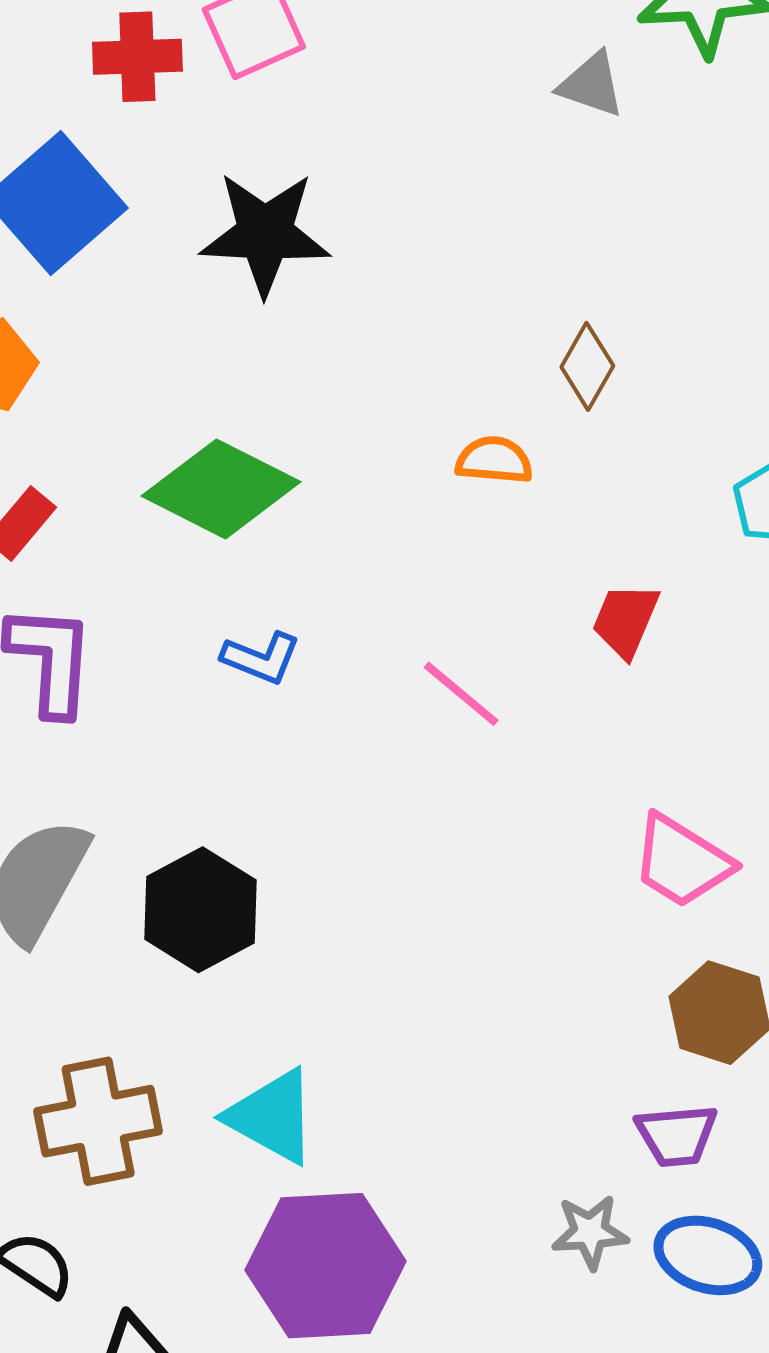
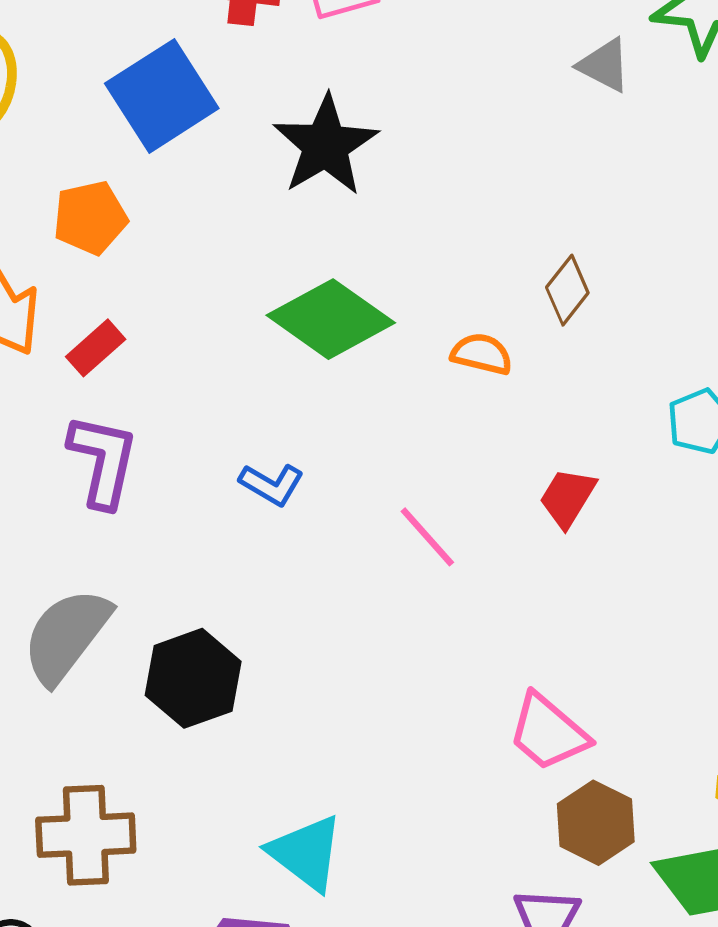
black star: (265, 234) -> (325, 145), turned 30
green diamond: (221, 489) -> (331, 319), moved
pink trapezoid: (682, 861) -> (548, 732), moved
cyan triangle: (272, 1117) -> (306, 853), moved

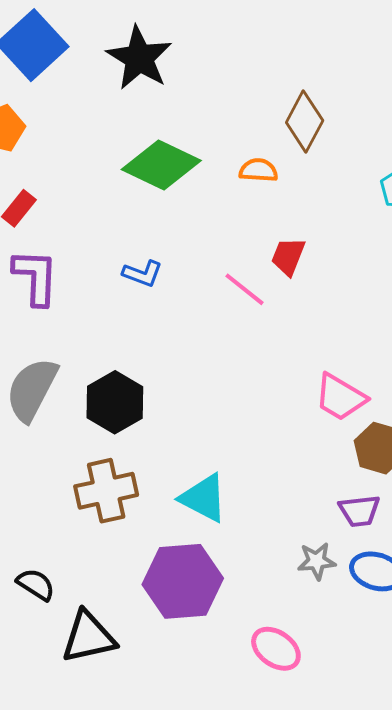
brown diamond: (567, 290) -> (305, 122), size x1.4
red trapezoid: (567, 498) -> (288, 256), moved
brown cross: (86, 835) -> (106, 491), moved

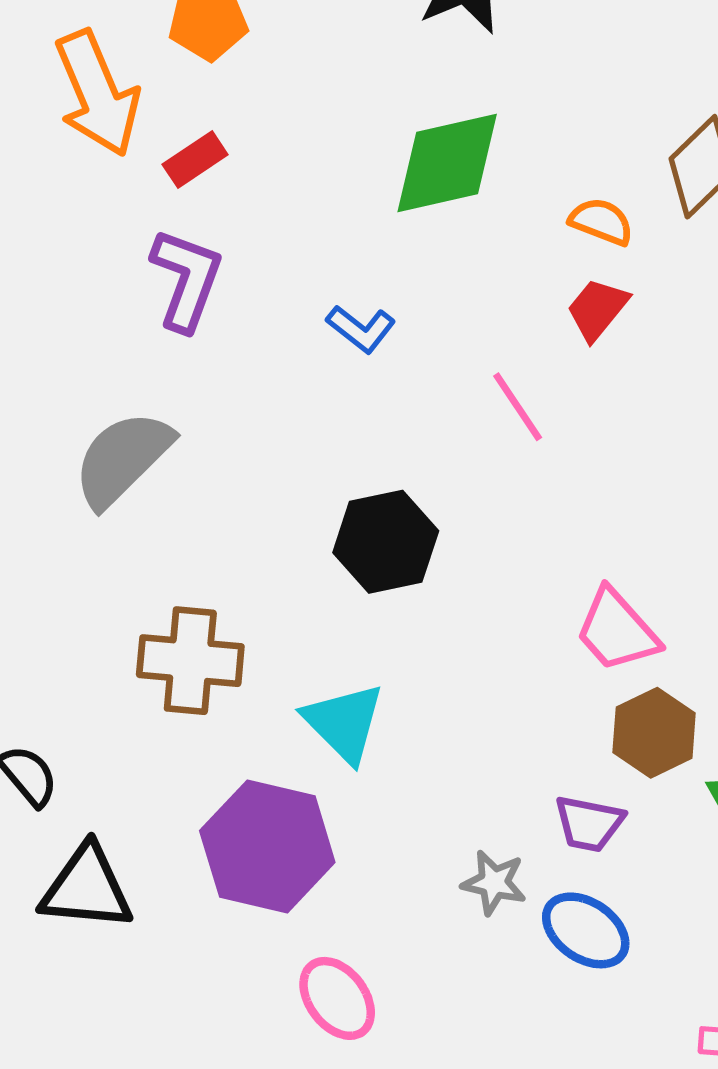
green diamond: (161, 165) -> (447, 163), turned -56
red trapezoid: (288, 256) -> (597, 309), moved
black hexagon: (115, 402) -> (386, 542), moved
pink ellipse: (276, 649) -> (337, 998), moved

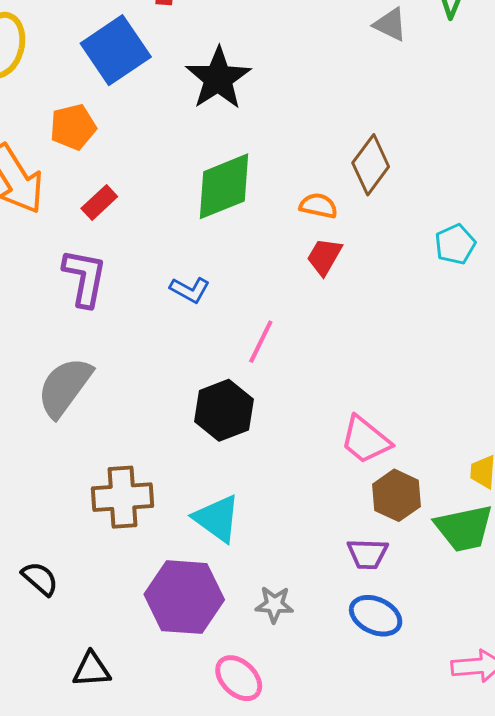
red rectangle: (195, 160) -> (99, 202), moved
pink line: (518, 407) -> (261, 342), moved, turned 69
gray star: (494, 883) -> (274, 604), moved
black triangle: (87, 888) -> (91, 670), moved, size x0.7

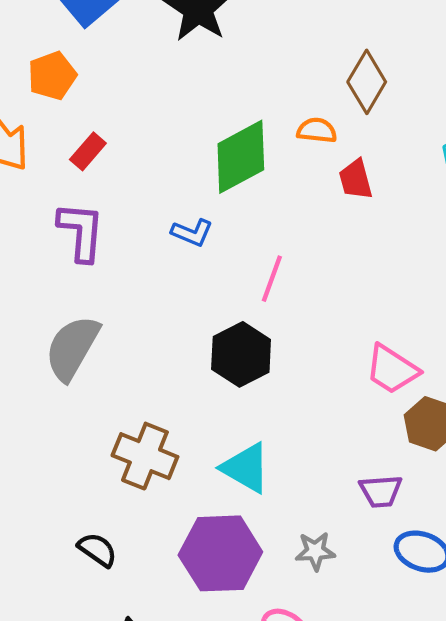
green diamond: (224, 186) -> (241, 157), moved
red trapezoid: (324, 257) -> (356, 179), moved, turned -39
brown cross: (122, 497) -> (145, 456), turned 32
purple trapezoid: (368, 554) -> (381, 491), moved
black semicircle: (40, 579) -> (97, 550), moved

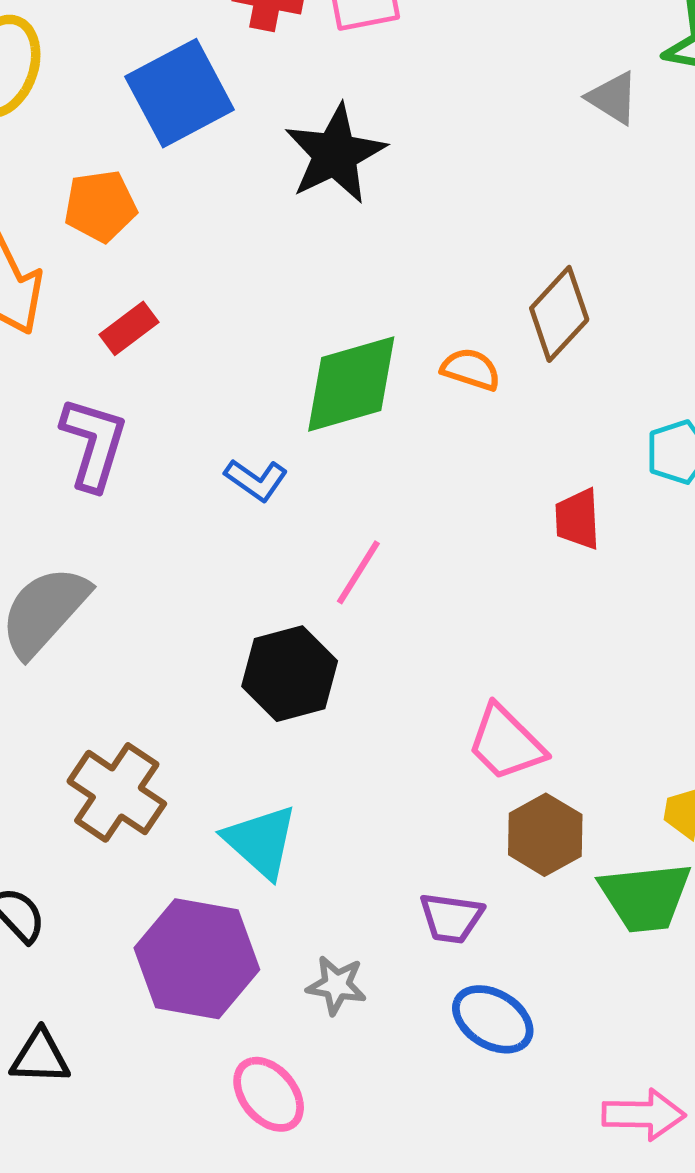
red trapezoid: (356, 179) -> (578, 519), moved

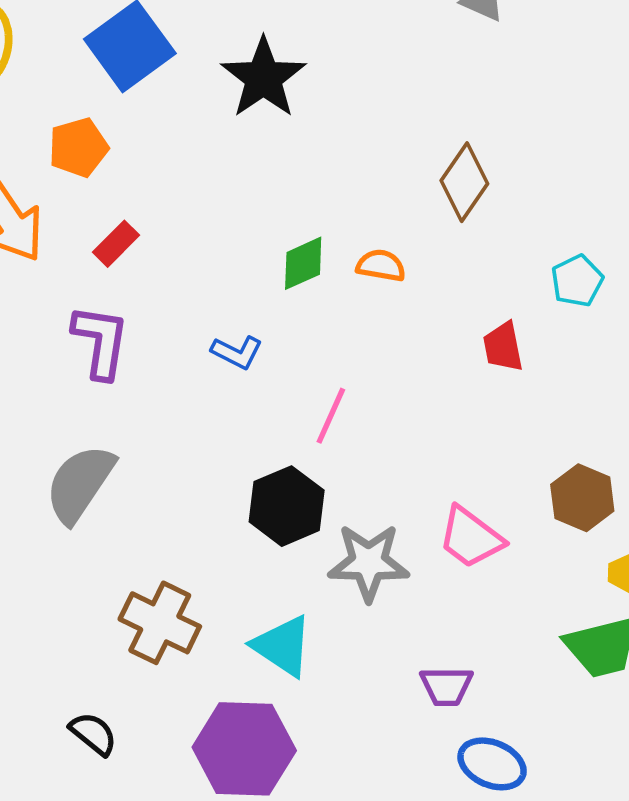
orange semicircle: (471, 369) -> (381, 266), moved
green diamond: (351, 384) -> (303, 263), size x0.6
brown hexagon: (545, 835) -> (582, 498), moved
gray star: (336, 985) -> (369, 562), moved, size x1.6

